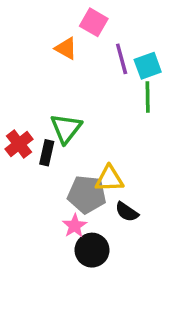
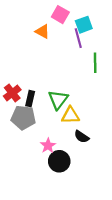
cyan square: (148, 66) -> (84, 25), moved
green triangle: (66, 128) -> (58, 100), moved
gray pentagon: (87, 194) -> (23, 118), moved

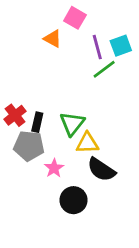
cyan square: (84, 25) -> (121, 46), moved
green line: (95, 63) -> (104, 69), moved, turned 54
black semicircle: (82, 137) -> (101, 170), size x1.5
pink star: (48, 146) -> (54, 168), moved

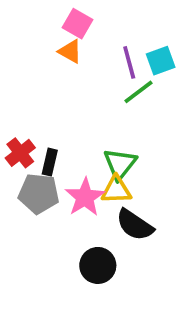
pink square: (75, 18) -> (78, 24), moved
green triangle: (72, 124) -> (120, 164), moved
pink star: (54, 168) -> (85, 197), moved, size x1.5

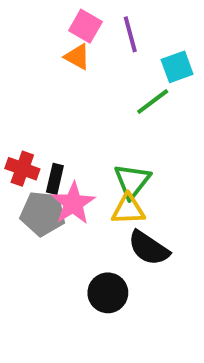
purple line: (129, 62) -> (130, 34), moved
red cross: (20, 153) -> (22, 169), turned -32
pink star: (85, 197) -> (73, 203), moved

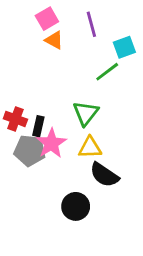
pink square: (85, 26) -> (47, 19), moved, turned 30
green triangle: (132, 181) -> (86, 113), moved

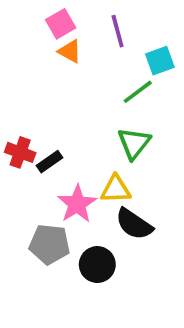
green triangle: (86, 113) -> (134, 143), moved
black rectangle: (38, 126) -> (50, 162), turned 42
pink star: (51, 143) -> (77, 204), moved
gray pentagon: (30, 151) -> (50, 244), moved

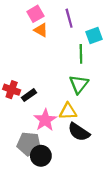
green line: (138, 92) -> (81, 54), turned -54
black circle: (97, 265) -> (41, 156), moved

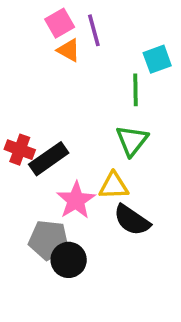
purple line: (69, 18) -> (94, 30), moved
black rectangle: (29, 95) -> (49, 159), size x1.5

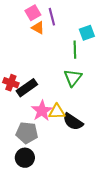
yellow triangle: (114, 186) -> (57, 112), moved
black circle: (69, 260) -> (25, 158), moved

